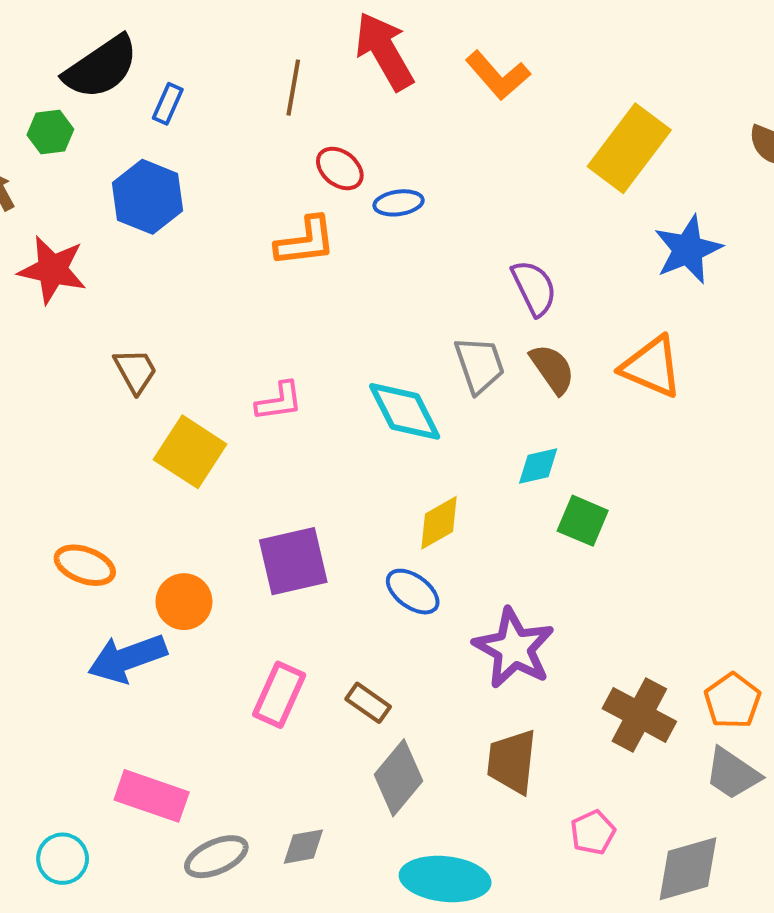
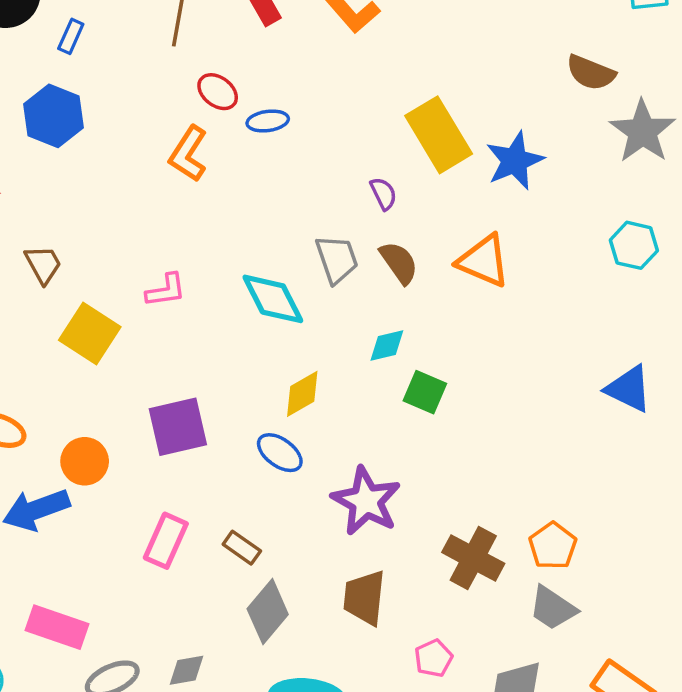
yellow rectangle: (629, 148) -> (439, 135), moved, turned -68
orange L-shape: (305, 241) -> (188, 154), turned 130
purple semicircle: (534, 288) -> (383, 194), size x0.7

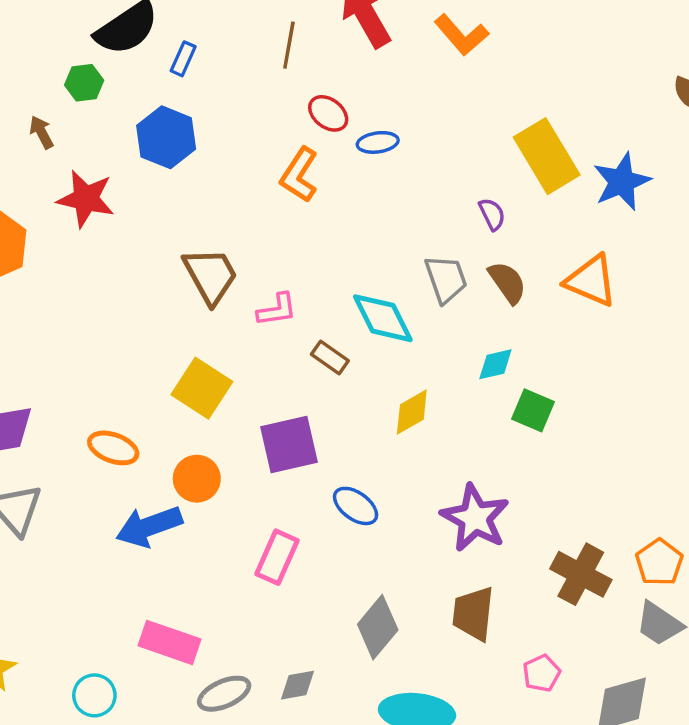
brown trapezoid: (43, 264) -> (210, 276), moved, size x1.5
yellow square: (90, 333) -> (202, 388), moved
blue ellipse: (280, 453) -> (356, 506), moved
brown rectangle: (242, 548) -> (330, 357), moved

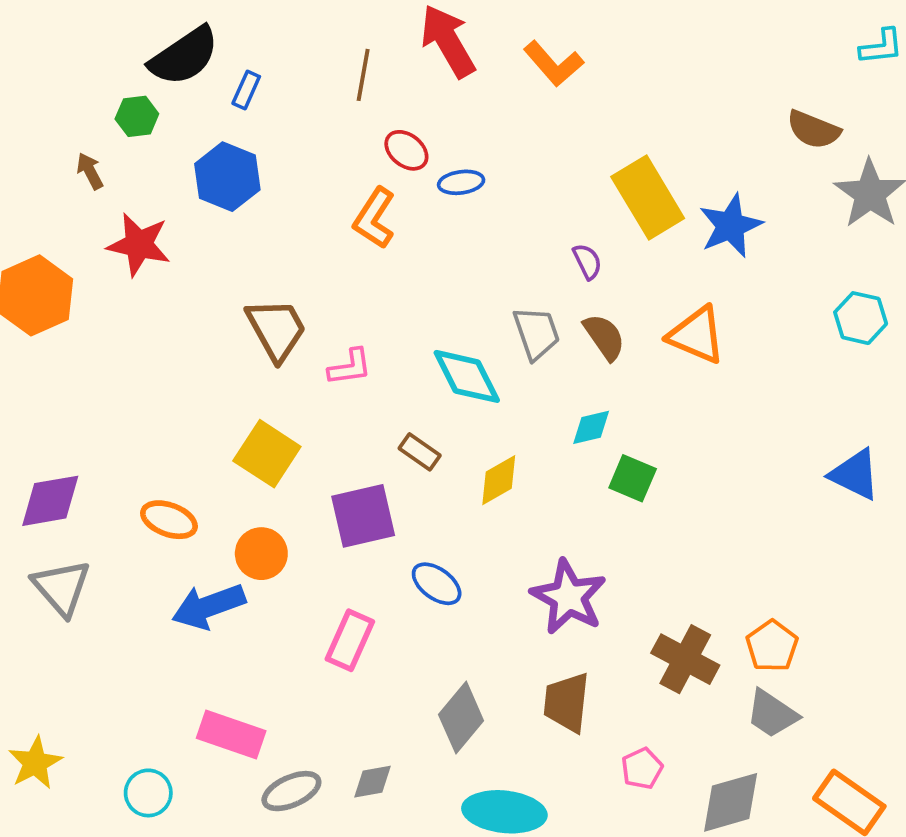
brown rectangle: (330, 357) -> (420, 452), moved

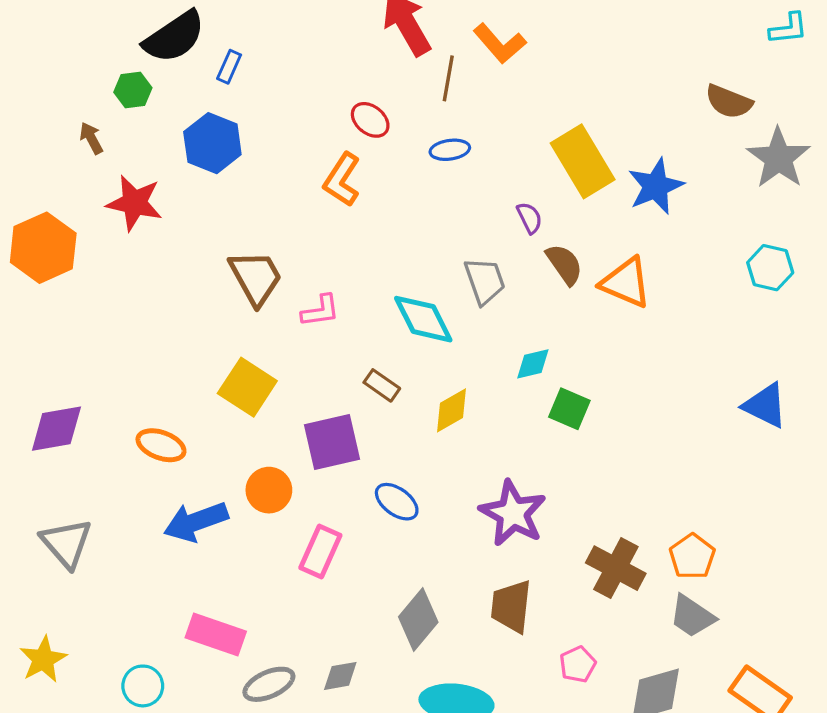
brown line: (363, 75) -> (448, 78), moved
blue ellipse: (461, 182) -> (450, 150), moved
brown semicircle: (604, 337) -> (564, 264), moved
orange circle: (261, 554) -> (269, 490), moved
gray triangle: (62, 588) -> (66, 543), moved

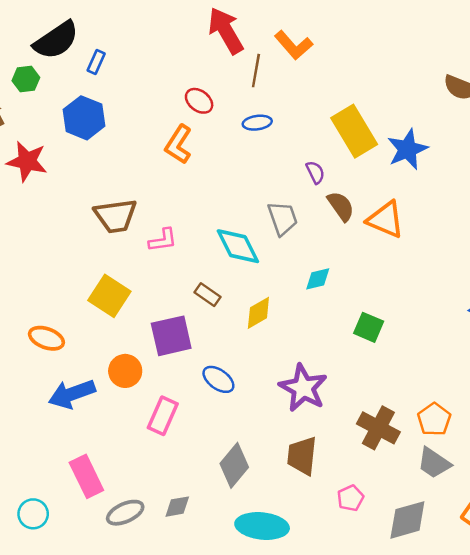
brown trapezoid: (256, 278) -> (115, 216), turned 111
green square: (569, 409) -> (369, 327), moved
pink rectangle: (216, 634) -> (86, 476), turned 45

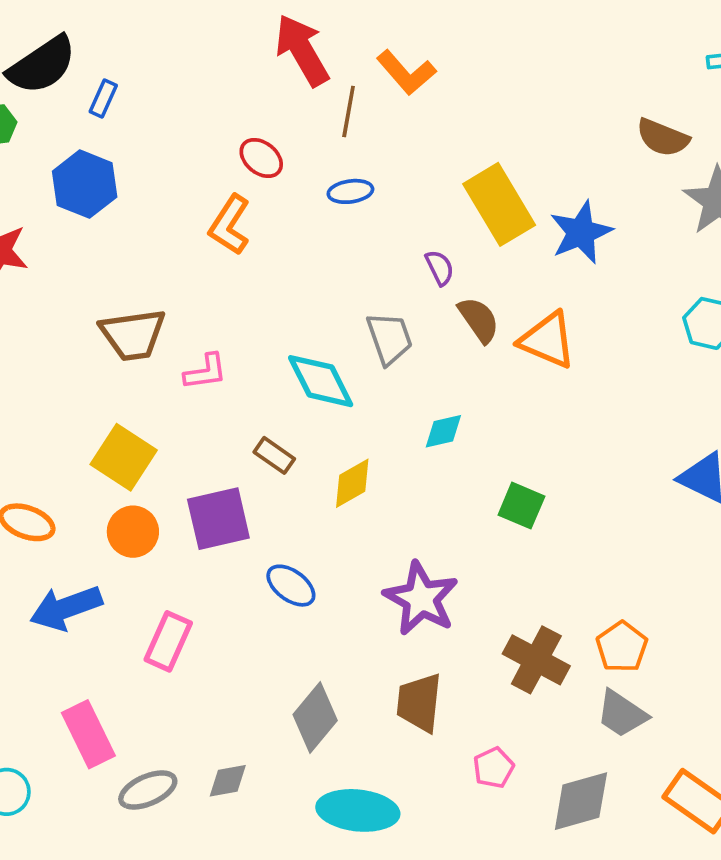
orange circle: (125, 371) -> (133, 532), moved
pink rectangle: (163, 416) -> (168, 641), moved

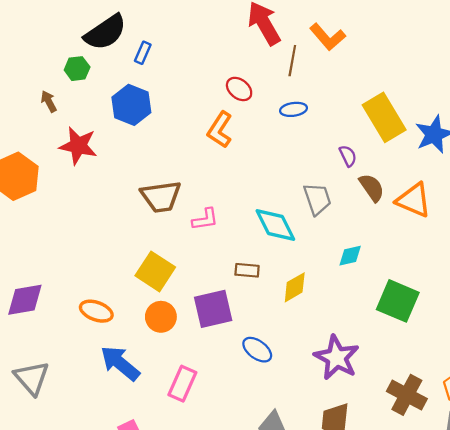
brown rectangle: (274, 455) -> (247, 270), turned -30
green square: (521, 506) -> (398, 301), size x1.5
blue arrow: (66, 608) -> (120, 363), turned 60

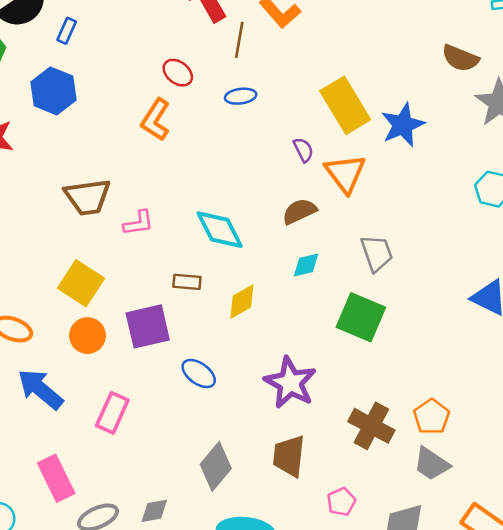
brown semicircle: (372, 188) -> (299, 211), moved, turned -80
gray trapezoid: (317, 199) -> (377, 253), moved
orange triangle: (414, 200) -> (345, 173), moved, turned 30

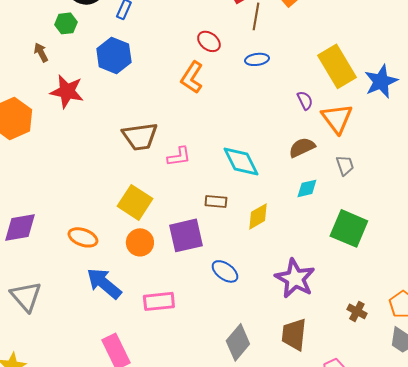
gray trapezoid: (377, 253) -> (345, 165), moved, size x0.7
pink rectangle: (112, 413) -> (159, 301), turned 60
brown cross: (371, 426) -> (357, 311), size x0.6

